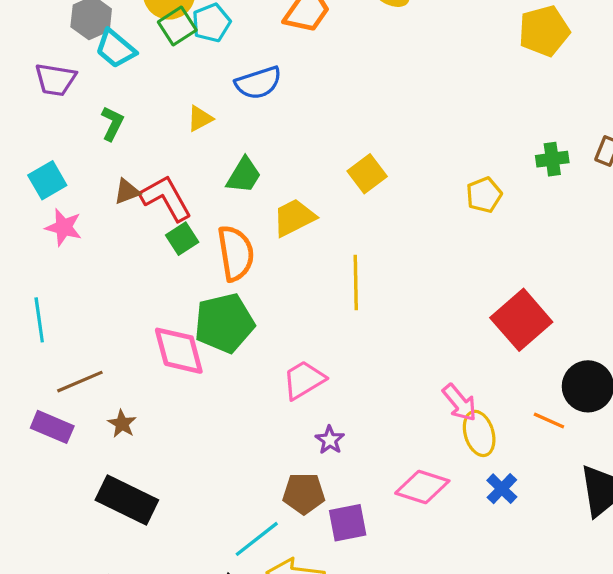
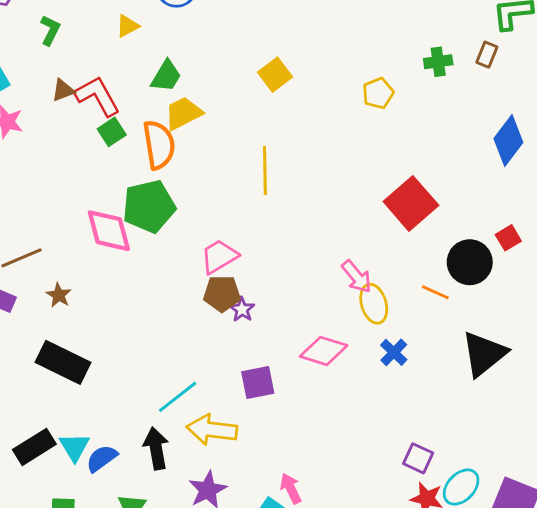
yellow trapezoid: (294, 218) -> (183, 113), moved
brown pentagon: (304, 494) -> (222, 294), moved

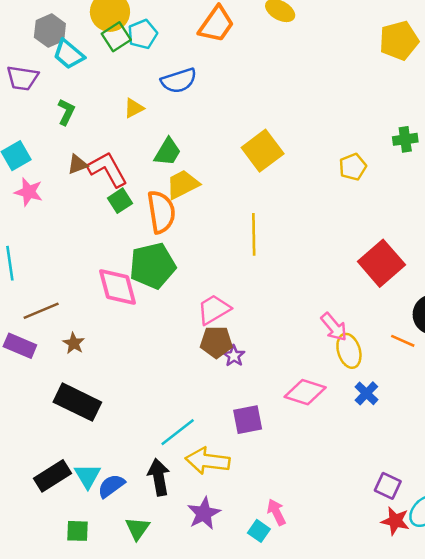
yellow square: (275, 75) -> (263, 151), size x1.4

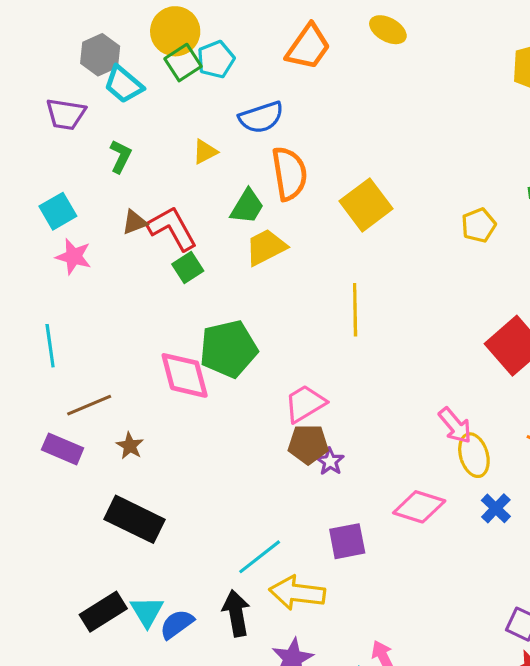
orange semicircle: (161, 212) -> (289, 174), moved

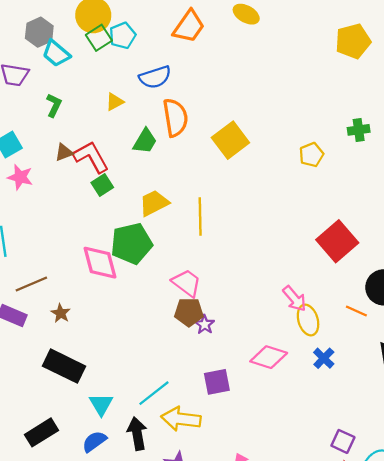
yellow trapezoid: (266, 247) -> (154, 203), moved
yellow line: (355, 310) -> (200, 217), moved
pink trapezoid: (305, 404) -> (187, 283), turned 68
cyan triangle: (147, 612) -> (101, 404), moved

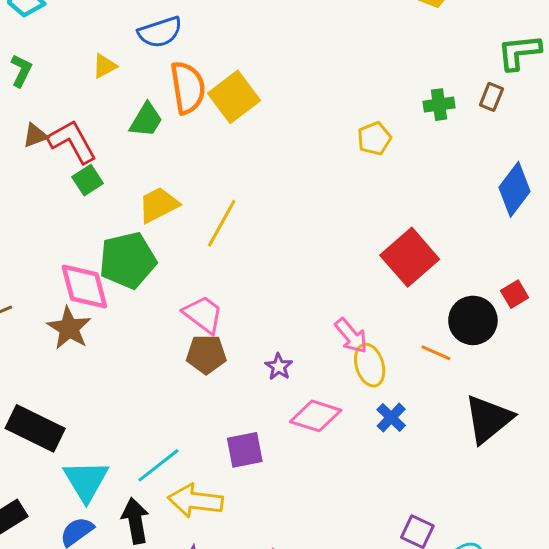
yellow square: (230, 140) -> (234, 97), moved
yellow line: (200, 217) -> (222, 223), turned 30
brown star: (61, 313) -> (69, 328), moved, size x1.6
purple star: (205, 324) -> (279, 367), moved
cyan triangle: (101, 404) -> (86, 481), size x1.4

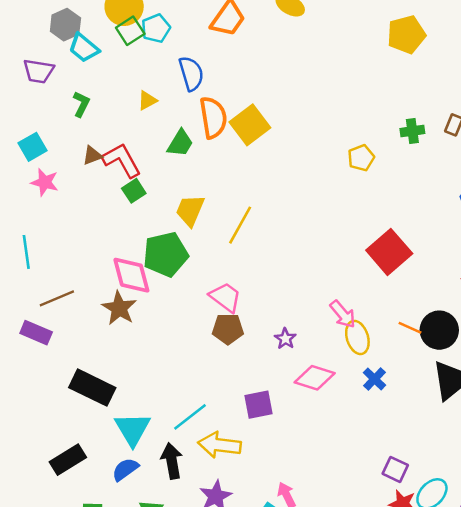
blue semicircle: (160, 32) -> (191, 74), turned -88
yellow trapezoid: (158, 205) -> (190, 210), turned -40
black circle: (473, 320) -> (439, 330), moved

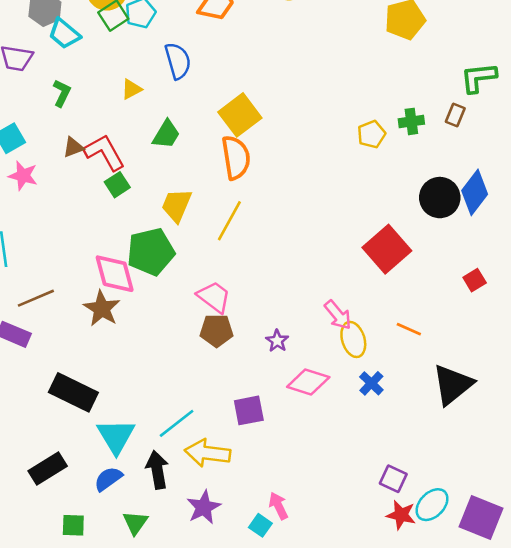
orange semicircle: (213, 118) -> (236, 158), moved
yellow pentagon: (361, 158) -> (371, 134), moved
black circle: (439, 330) -> (440, 198), moved

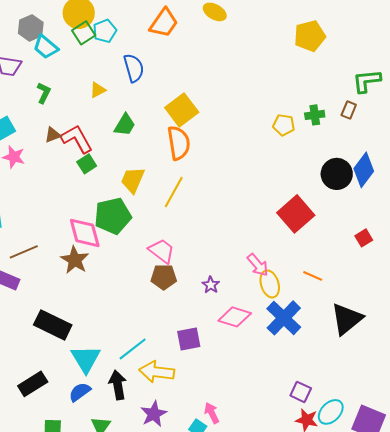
yellow pentagon: (371, 134) -> (284, 125), turned 30
blue cross: (371, 383) -> (284, 318), size x1.8

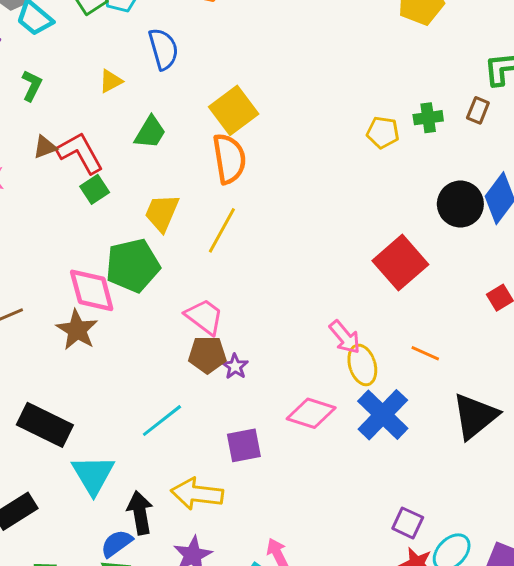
purple star: (211, 285) -> (235, 366), moved
cyan line: (133, 349) -> (162, 421), moved
blue semicircle: (80, 392) -> (117, 543), moved

